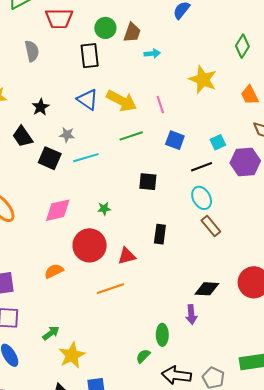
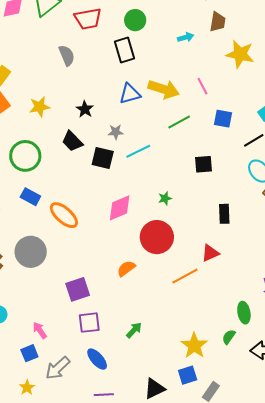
brown trapezoid: (132, 33) -> (218, 22), moved
blue triangle: (87, 100) -> (130, 94), turned -40
red triangle: (127, 256) -> (210, 253), moved
yellow star: (72, 355) -> (194, 346), moved

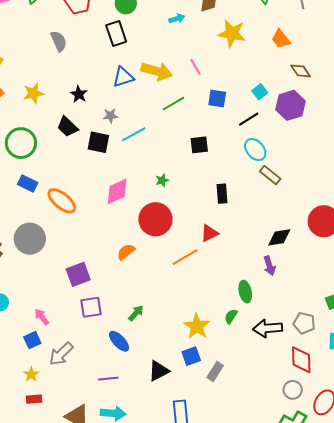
blue ellipse: (97, 359) -> (119, 341), moved

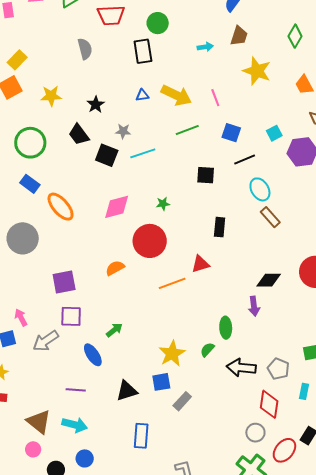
blue triangle: (123, 77) -> (142, 95), size x0.6
black line: (249, 119) -> (245, 159), moved
gray arrow: (61, 354) -> (46, 341), moved

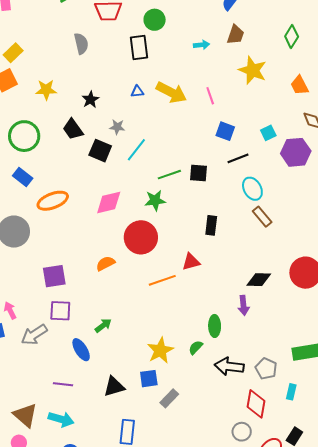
green line: (187, 130) -> (169, 175), moved
cyan line: (143, 153) -> (136, 150), turned -35
green star: (163, 204) -> (155, 200), size x1.5
orange ellipse: (61, 207) -> (53, 201), turned -72

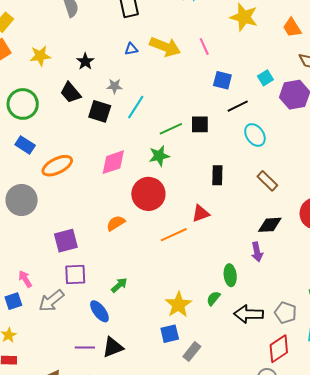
brown rectangle: (262, 217) -> (267, 181), moved
black triangle: (114, 387) -> (113, 347), moved
red diamond: (256, 404) -> (279, 349), turned 52

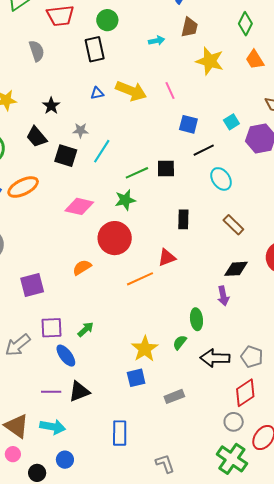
orange trapezoid: (292, 28) -> (255, 60), moved
pink diamond: (113, 162) -> (79, 206), turned 32
orange ellipse: (57, 166) -> (23, 187), moved
purple square: (75, 275) -> (52, 328), moved
gray rectangle: (192, 352) -> (174, 396), moved, turned 30

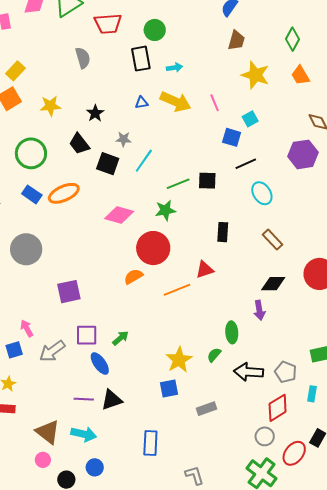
cyan arrow: (157, 41) -> (175, 68), moved
cyan square: (231, 122) -> (250, 119), moved
orange semicircle: (82, 267) -> (133, 276), moved

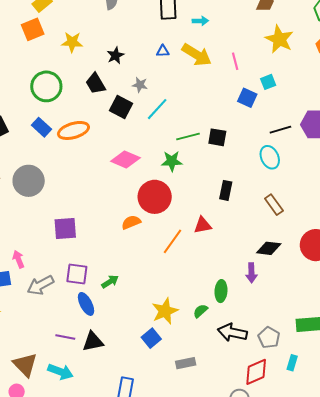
black line: (246, 164) -> (280, 130), moved
orange line: (177, 290) -> (173, 241), turned -40
blue square: (169, 389) -> (151, 338), turned -36

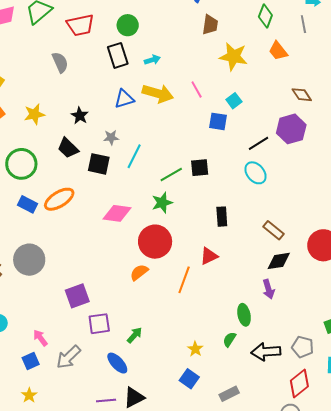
blue triangle: (163, 51) -> (124, 99), size x1.5
brown rectangle: (274, 205) -> (274, 230), moved
purple square: (77, 274) -> (99, 324), moved
yellow star: (165, 311) -> (195, 349), size x0.6

